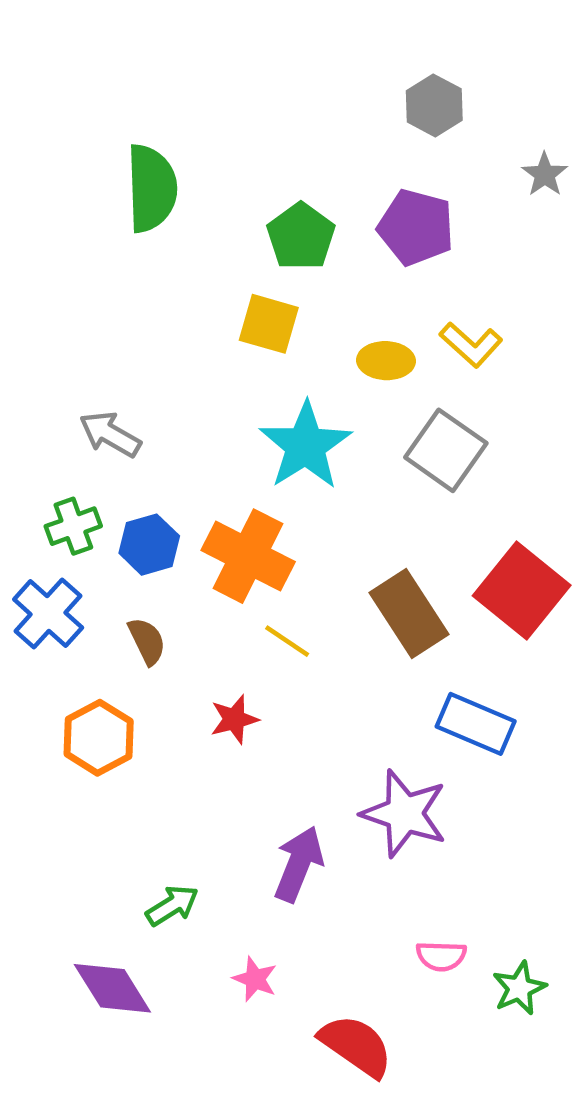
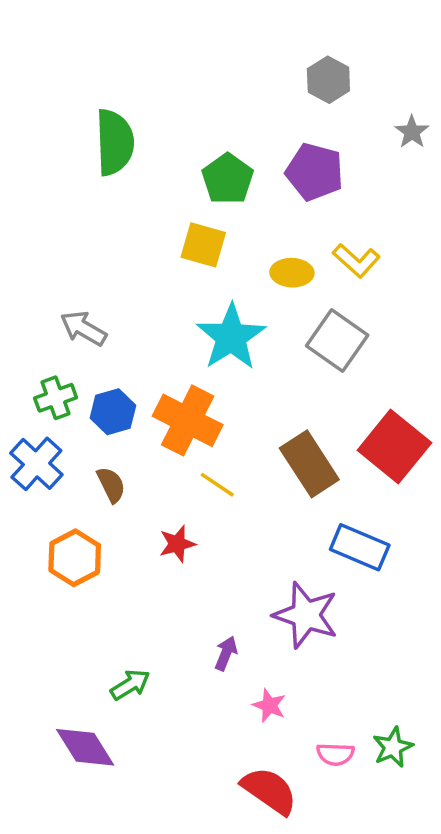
purple arrow: (299, 864) -> (226, 653), size x0.6
pink semicircle: (441, 956) -> (335, 754), moved
pink star: (255, 979) -> (269, 705), moved

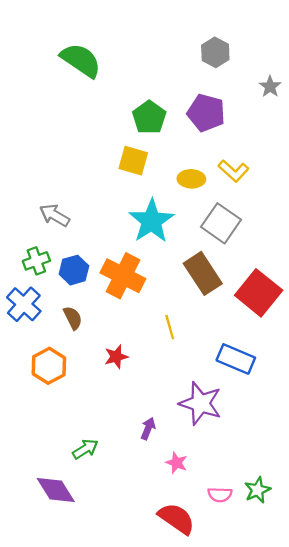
green semicircle: (115, 142) -> (81, 60), moved, turned -54
brown rectangle: (309, 464) -> (203, 273), moved
yellow line: (217, 485) -> (170, 327), moved, turned 40

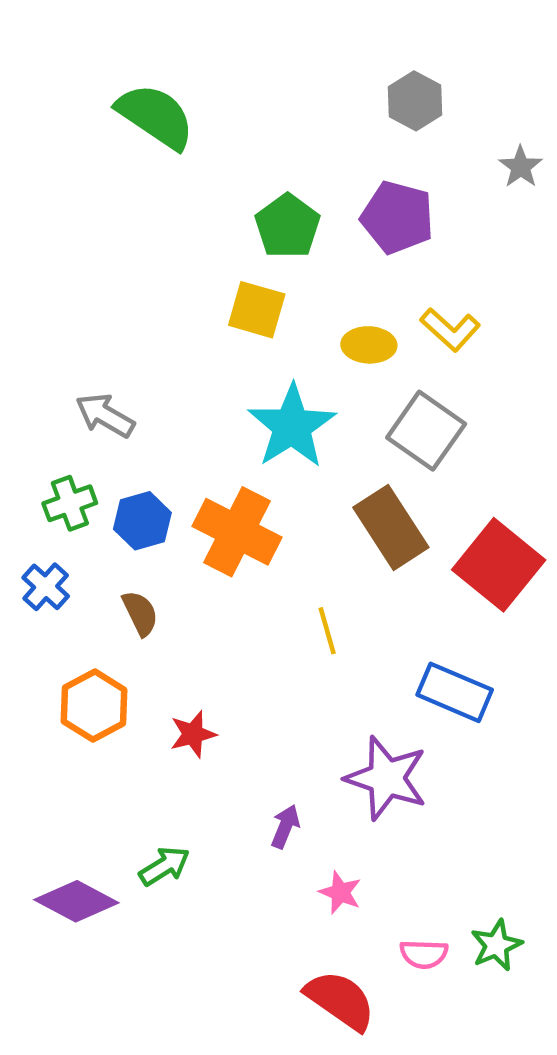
blue cross: (24, 304) -> (46, 587), size x0.7
red star: (116, 357) -> (193, 734), moved
purple diamond: (56, 490) -> (76, 901), moved, turned -30

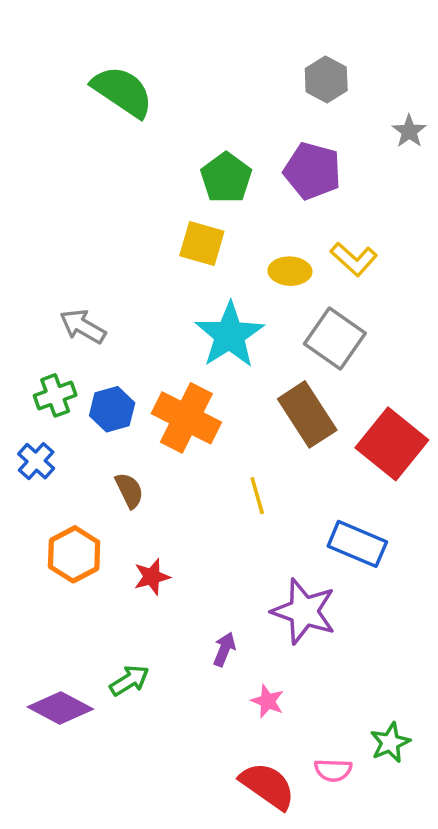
brown semicircle: (140, 613) -> (129, 490), moved
pink semicircle: (424, 954) -> (333, 770), moved

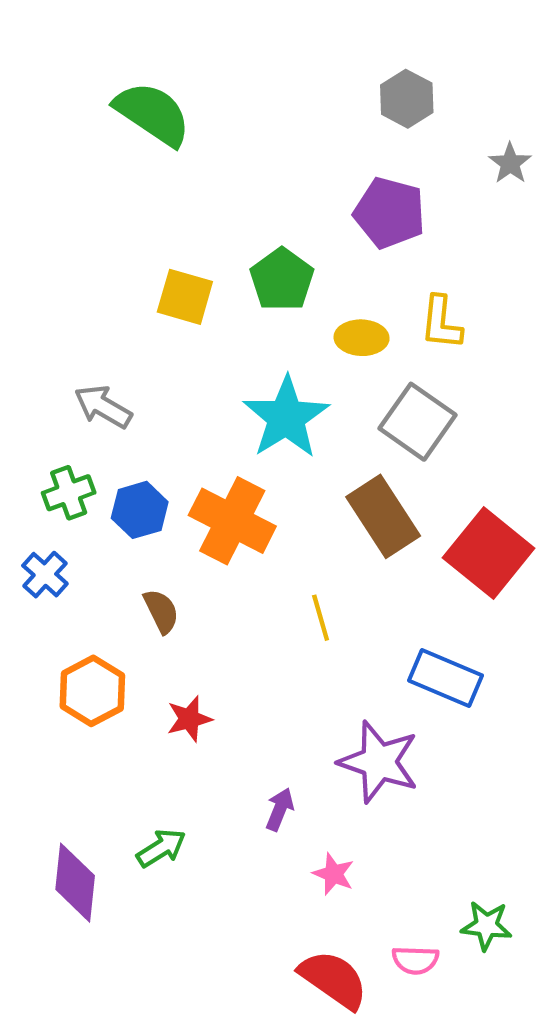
green pentagon: (226, 178) -> (282, 280), moved
yellow square: (202, 243) -> (185, 297), moved
yellow L-shape: (354, 259) -> (441, 323), turned 54
purple diamond: (60, 708) -> (75, 883), turned 68
green star: (390, 743) -> (486, 926), turned 30

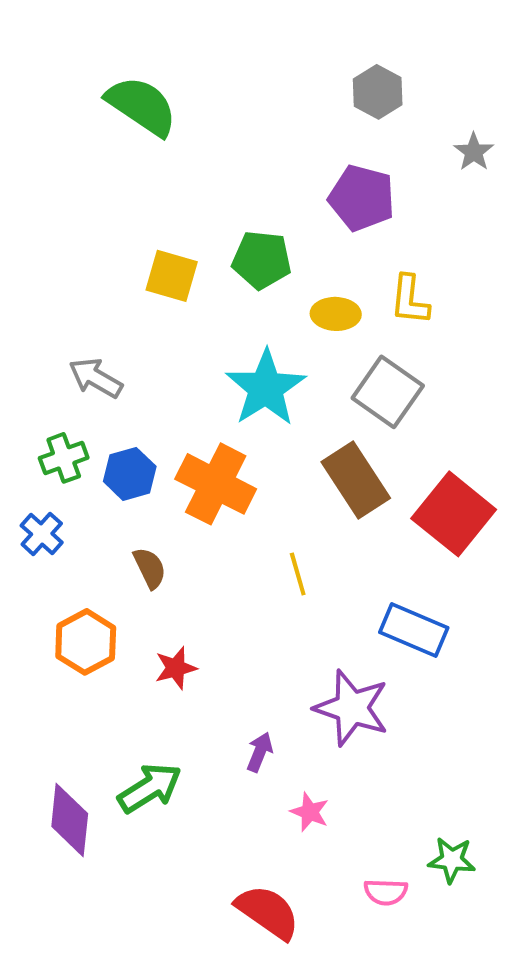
green pentagon: (282, 280) -> (262, 260), turned -30
green arrow: (161, 848) -> (150, 788), size x1.4
red semicircle: (334, 979) -> (268, 912), moved

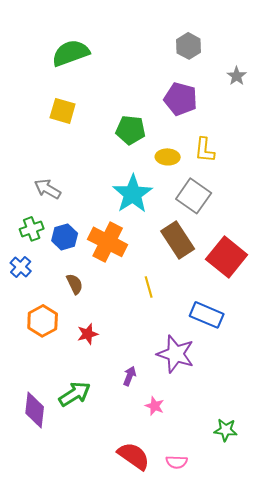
green semicircle: (142, 106) -> (71, 53), turned -54
yellow square: (172, 276) -> (63, 111), moved
pink semicircle: (386, 892) -> (177, 462), moved

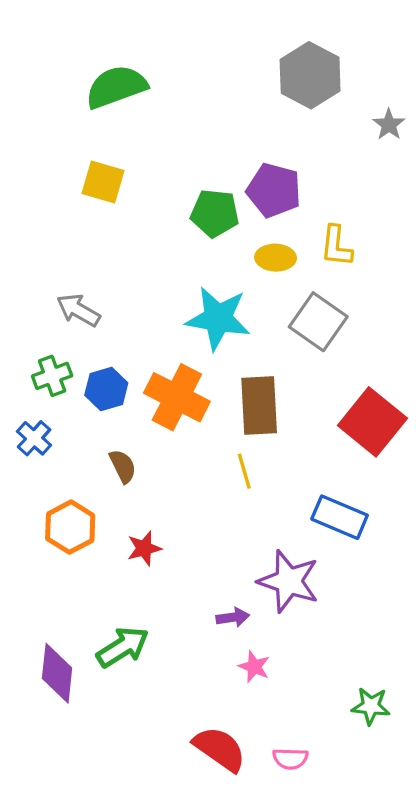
gray hexagon: (189, 46) -> (310, 75), size x1.5
purple pentagon: (181, 99) -> (274, 190), moved
cyan star: (133, 194) -> (218, 318), turned -30
brown rectangle: (178, 240) -> (259, 405), moved, turned 30
purple arrow: (130, 376) -> (233, 617), moved, turned 60

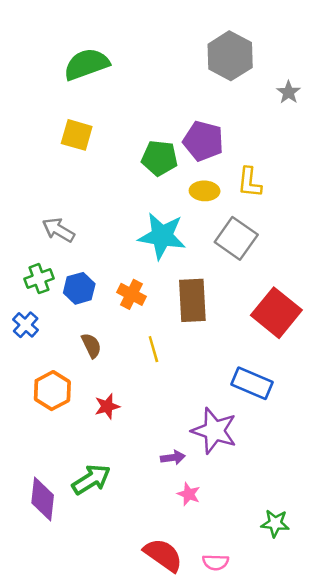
orange cross: (177, 397) -> (131, 294), size x0.6
yellow line: (244, 471) -> (153, 349), moved

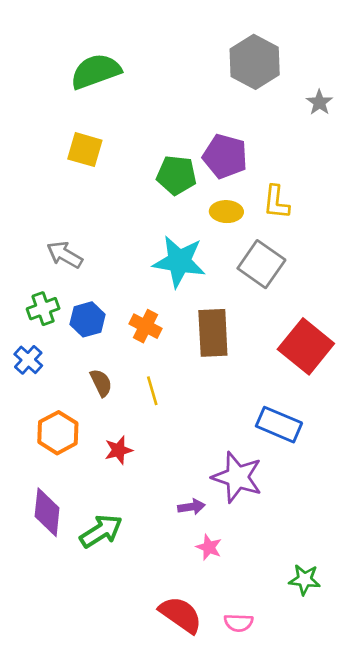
yellow line: (153, 349) -> (152, 391), moved
purple diamond: (43, 499) -> (47, 512), moved

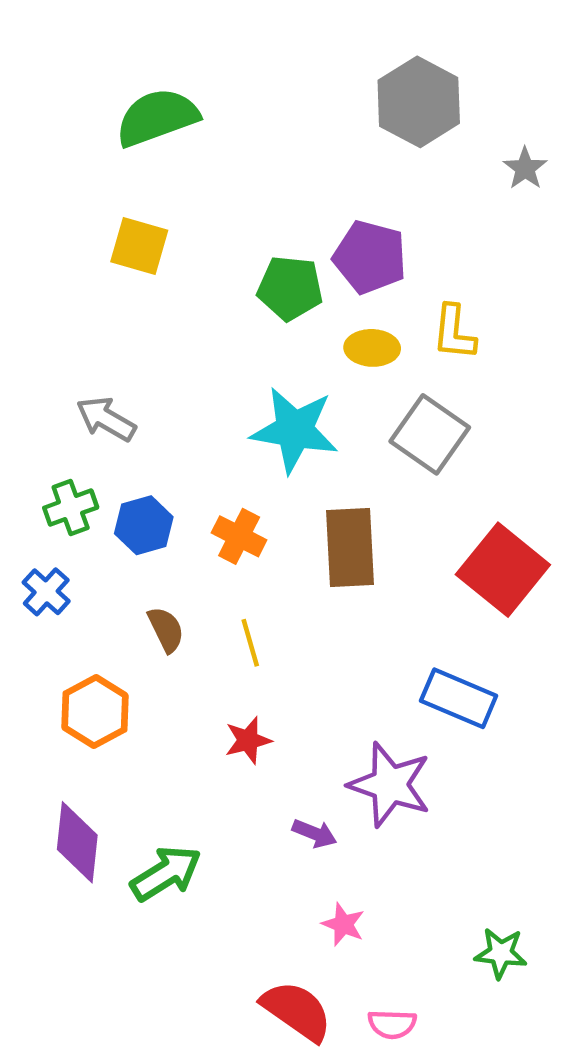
red star: (119, 450) -> (248, 740), moved
purple arrow: (191, 507) -> (314, 833), turned 30
pink star: (209, 547) -> (343, 924), moved

